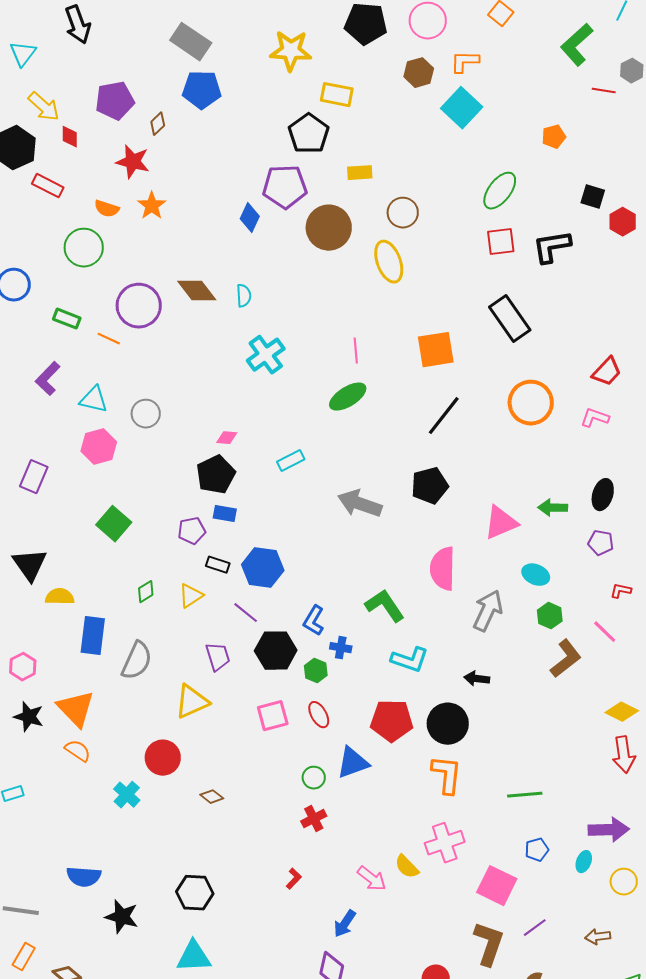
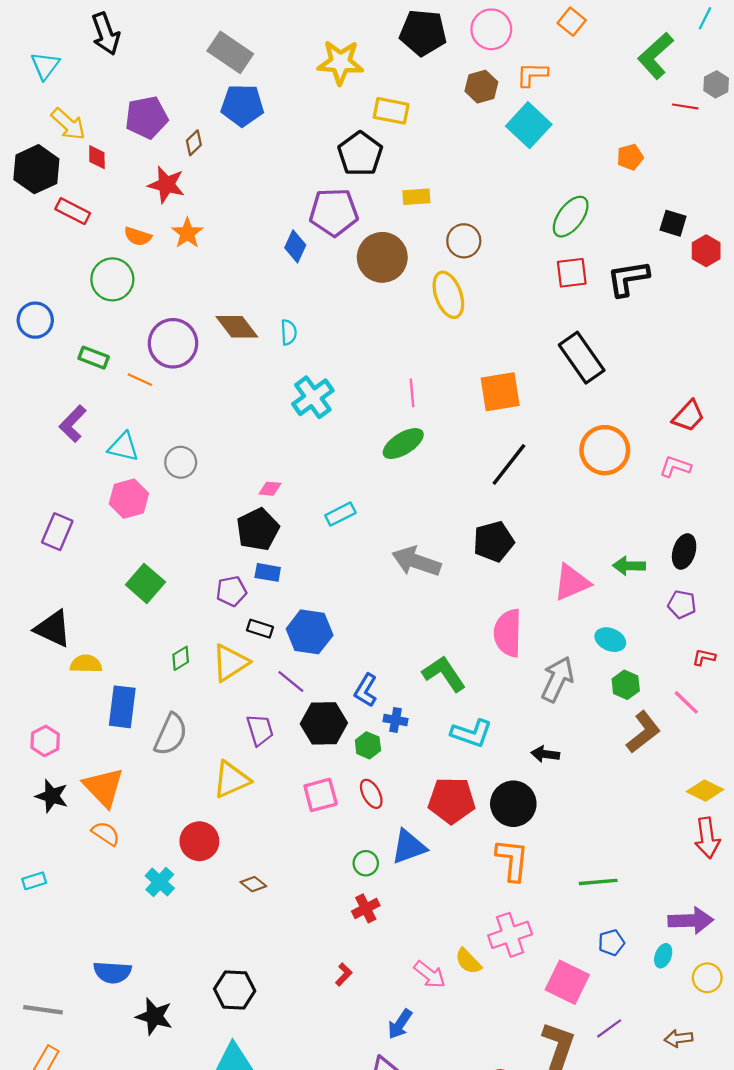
black triangle: (30, 565) -> (53, 629), turned -30
yellow triangle: (191, 596) -> (230, 663), size x1.4

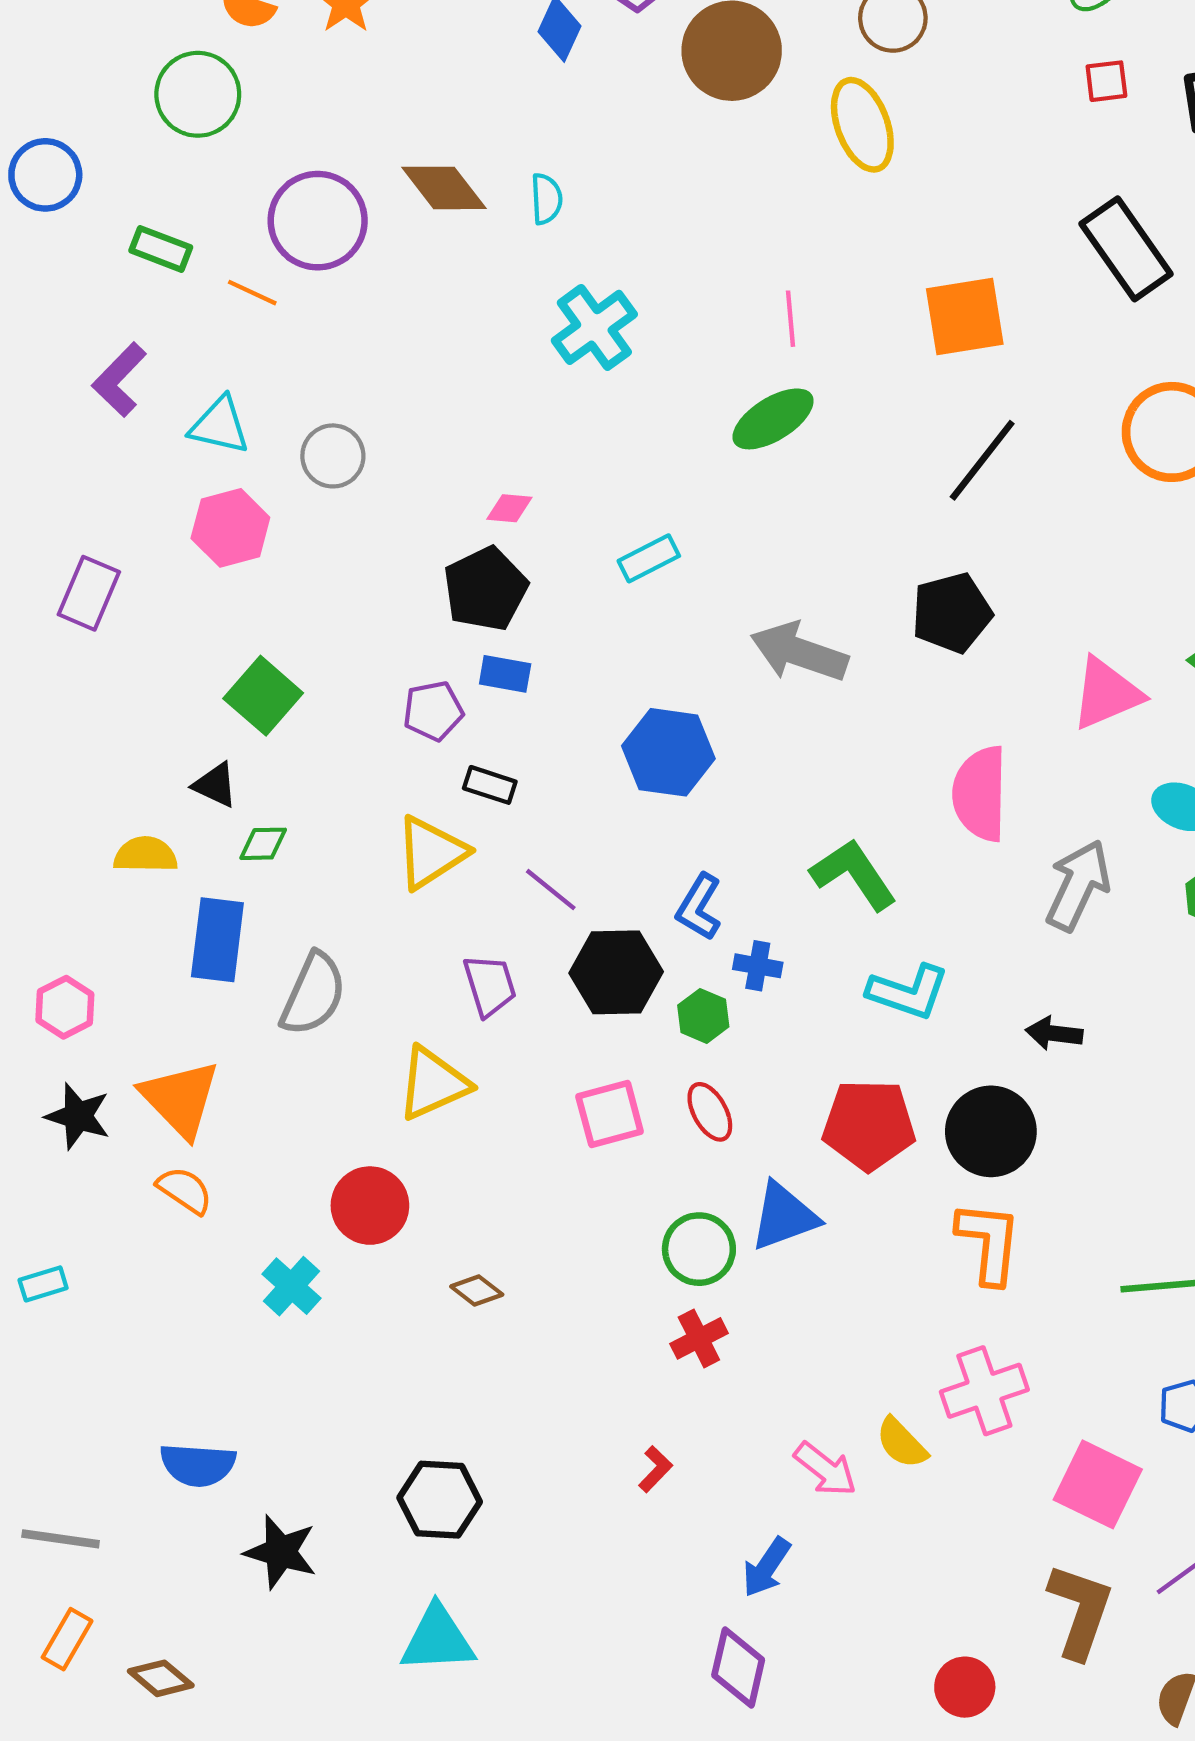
red square: (572, 273) -> (1106, 81), size x0.7
black triangle: (53, 629) -> (215, 785), moved, size x0.6
blue hexagon: (310, 632) -> (668, 752), moved
green diamond: (181, 658) -> (263, 844), moved, turned 30
green circle: (366, 863) -> (699, 1249), size x1.4

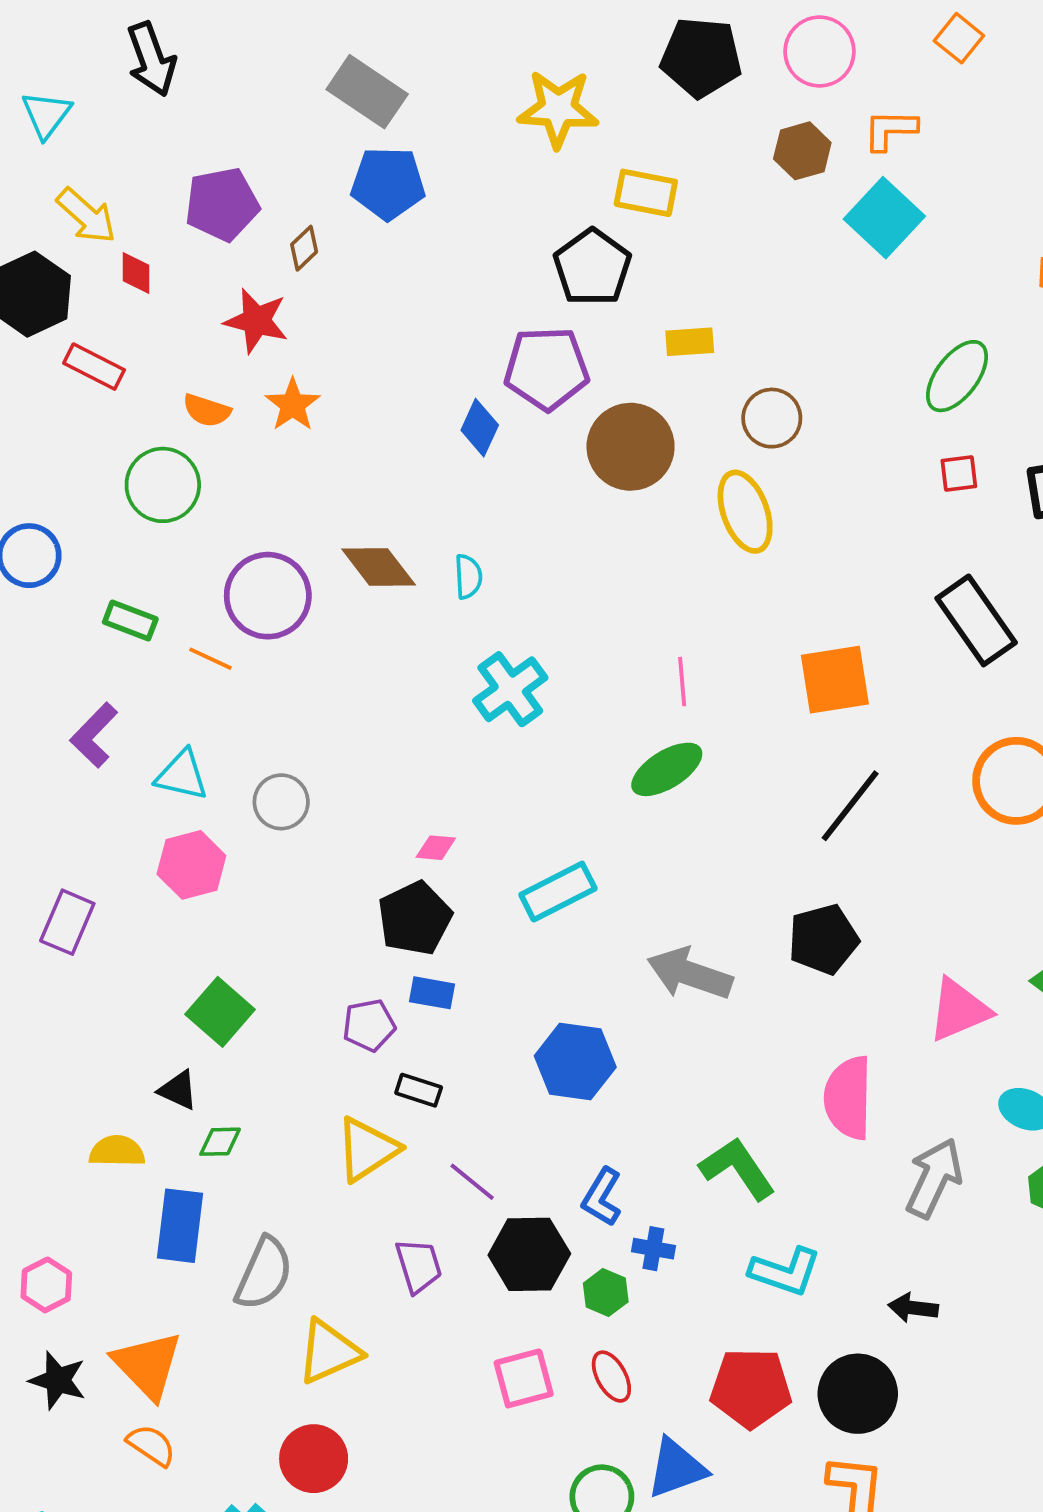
cyan rectangle: (649, 558) -> (558, 892), size x1.4
yellow triangle: (433, 1083) -> (329, 1352), moved

